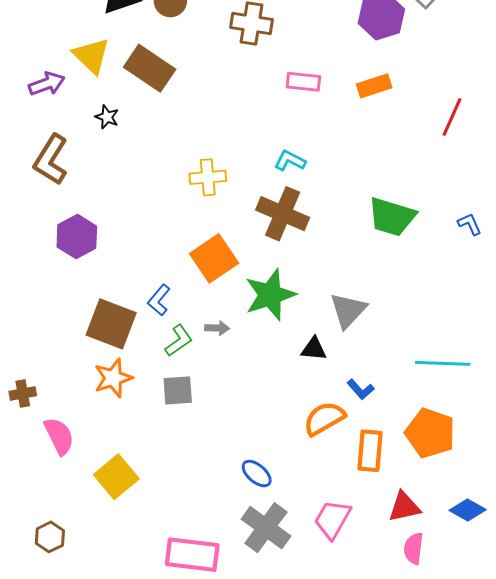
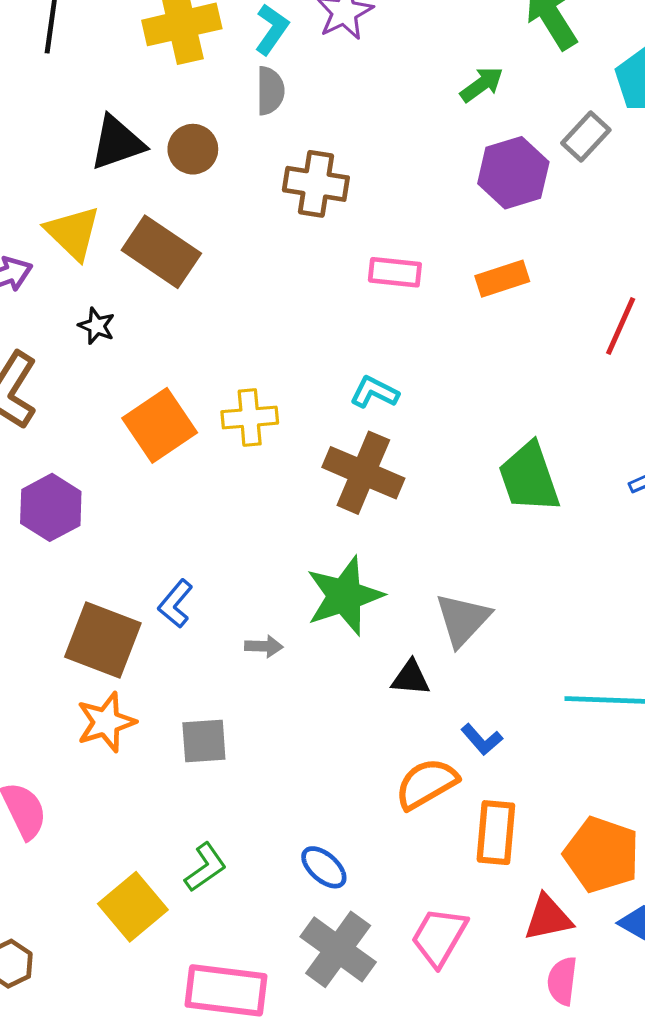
green trapezoid: (392, 217) -> (529, 477), turned 54
orange square: (214, 258) -> (160, 425), moved
green L-shape: (179, 341) -> (205, 867), moved
orange pentagon: (430, 433) -> (602, 855), moved
yellow square: (116, 477) -> (133, 907), moved

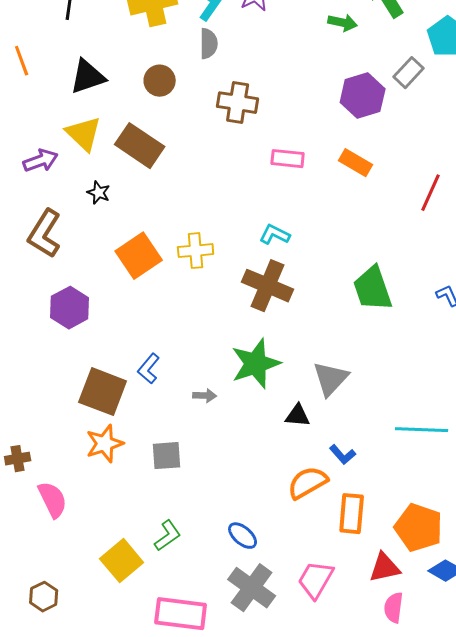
green arrow: (482, 84) -> (343, 23), moved, turned 48
black triangle: (117, 143) -> (88, 77), moved
orange rectangle: (502, 279) -> (356, 163), turned 48

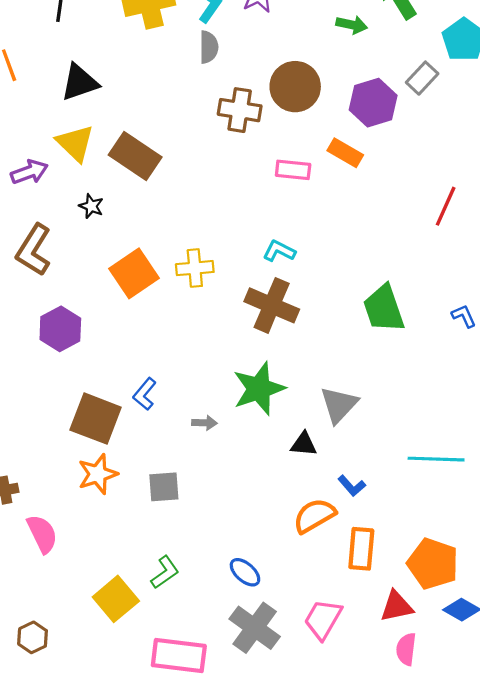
brown circle: (160, 81) -> (295, 87), moved, size x1.5
orange rectangle: (356, 163) -> (345, 153), moved

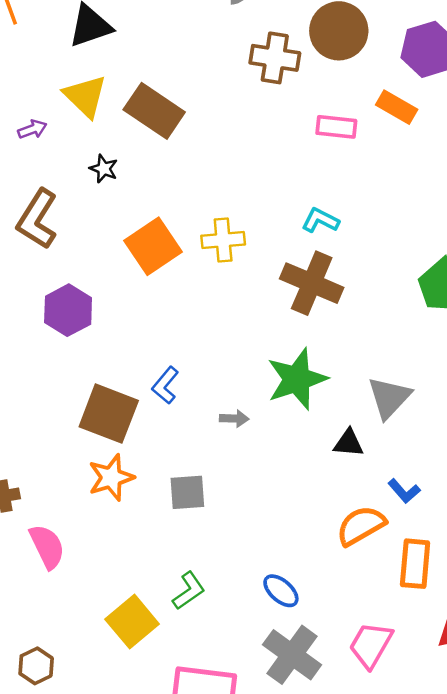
purple arrow: (29, 172) -> (32, 129), size x0.7

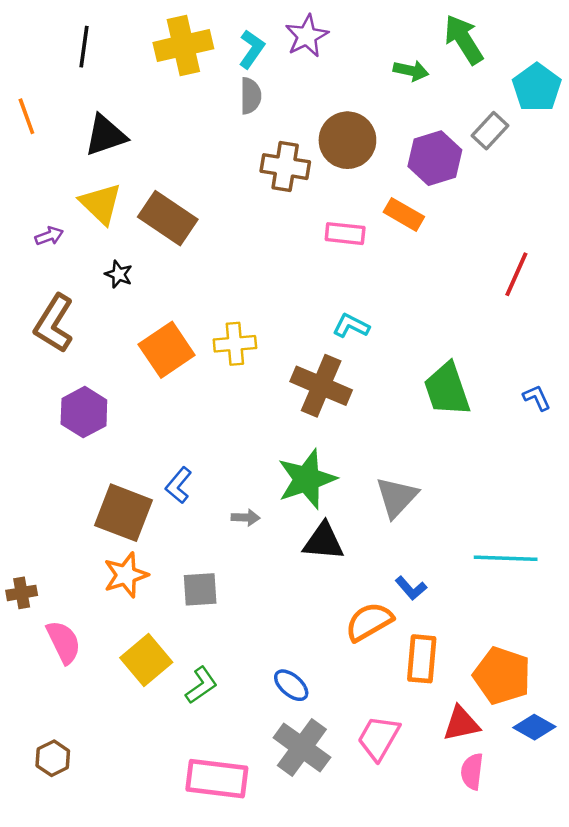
cyan L-shape: (320, 220) -> (351, 326), moved
black triangle: (349, 443) -> (324, 541), moved, size x1.4
yellow square: (132, 622) -> (146, 660), moved

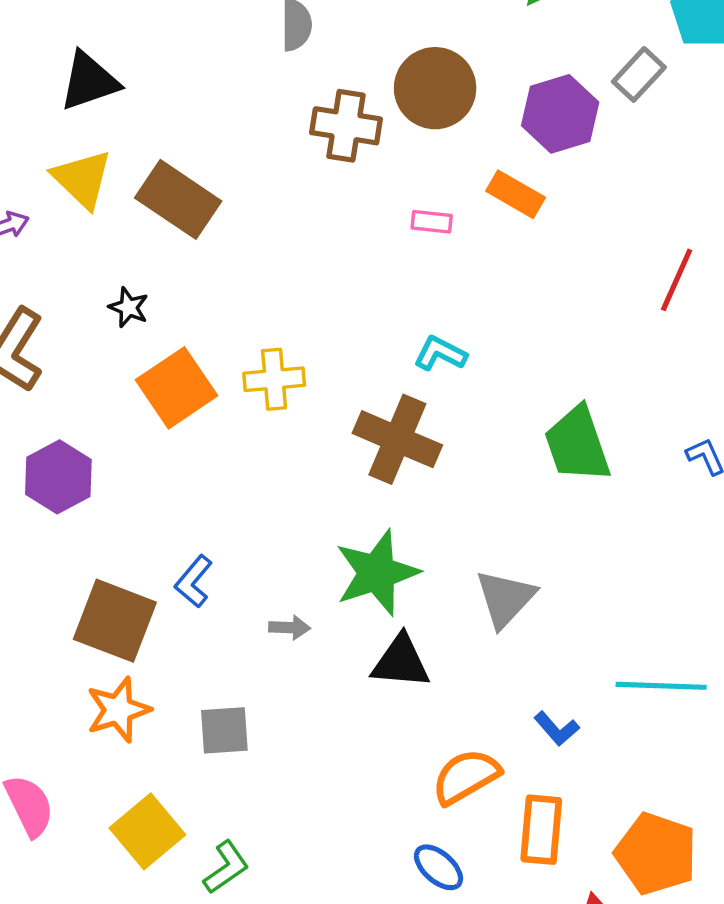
pink rectangle: (345, 234) -> (432, 222), size x0.7
black star: (119, 274) -> (129, 307), moved
blue L-shape: (411, 588) -> (557, 729), moved
blue ellipse: (291, 685) -> (438, 867), moved

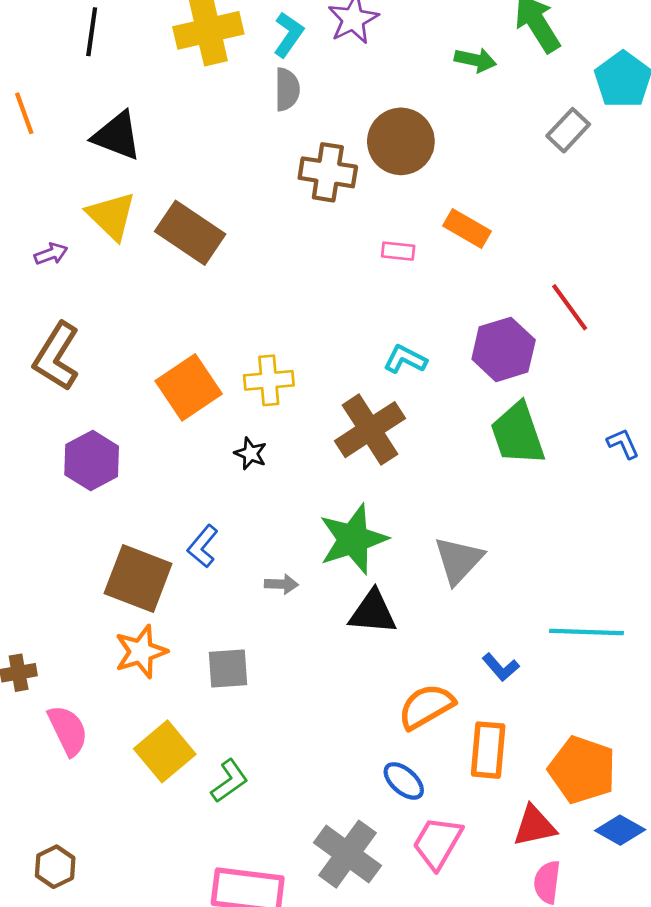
black triangle: (89, 81) -> (117, 136), turned 40
purple hexagon: (560, 114) -> (504, 349), moved
red line: (677, 280) -> (570, 307), moved, turned -60
black star: (129, 307) -> (251, 453), moved
brown cross: (397, 439) -> (370, 430), turned 34

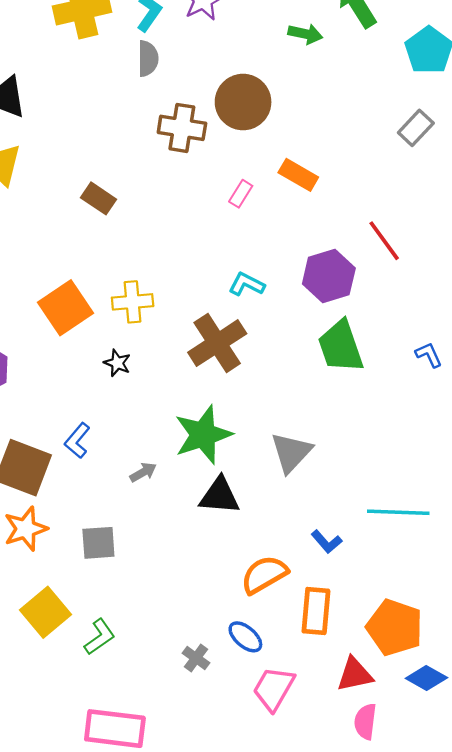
gray rectangle: (568, 130) -> (416, 128), moved
brown rectangle: (190, 233) -> (98, 198), moved, size x0.6
pink rectangle: (398, 251) -> (241, 194), turned -64
gray arrow: (281, 584) -> (143, 472), turned -32
gray cross: (348, 854) -> (196, 658), moved, size x0.5

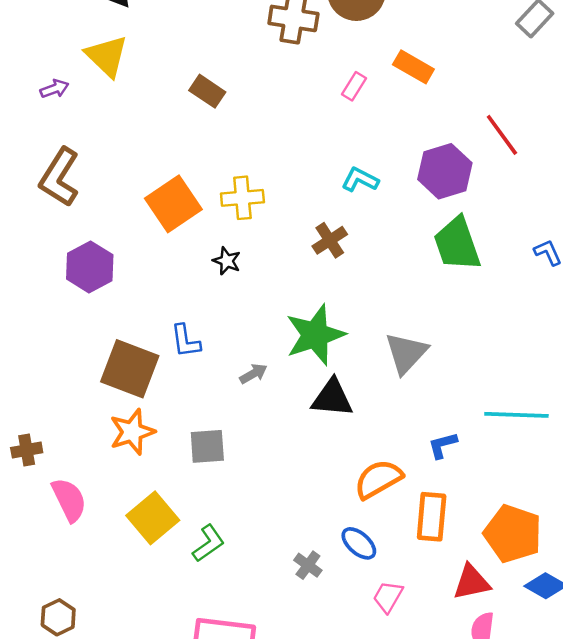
brown cross: (217, 343) -> (330, 240), size x0.6
blue L-shape: (77, 441) -> (185, 341), turned -48
blue L-shape: (327, 542) -> (442, 445), turned 116
pink trapezoid: (274, 689) -> (388, 597), size x0.7

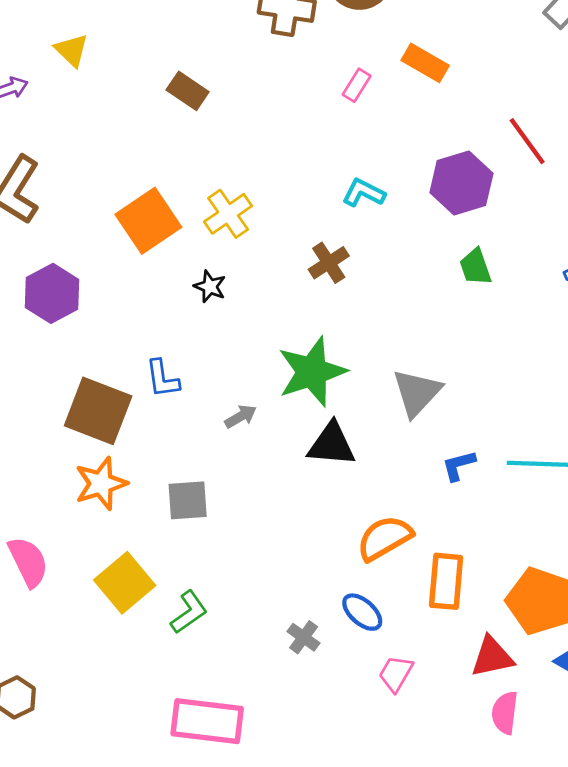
yellow triangle: (107, 56) -> (72, 50), size x0.7
yellow cross: (242, 198) -> (228, 214), turned -30
green trapezoid: (457, 244) -> (475, 267), size x0.6
blue L-shape: (442, 445) -> (459, 465), moved

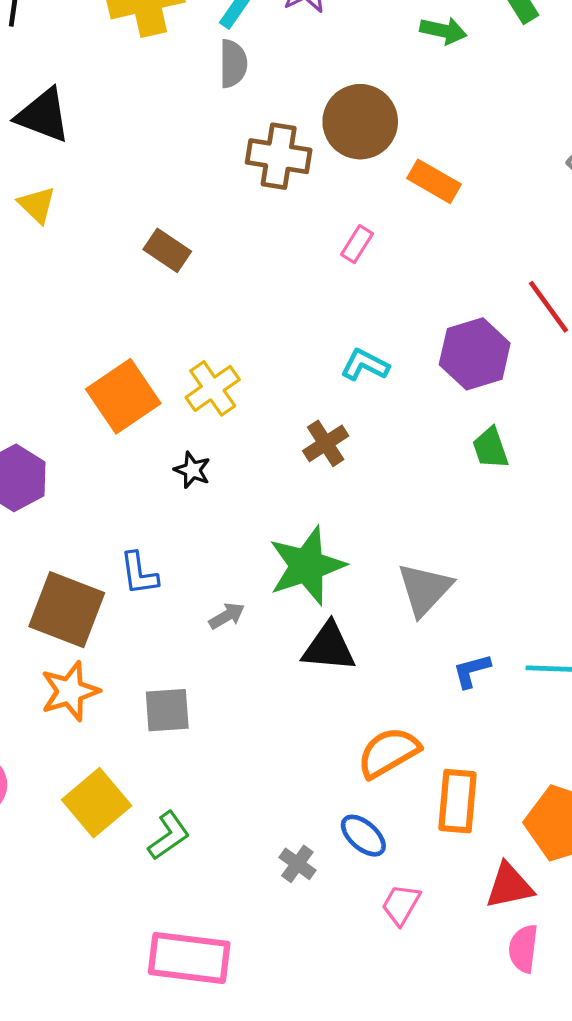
orange rectangle: (425, 63) -> (434, 181), moved

